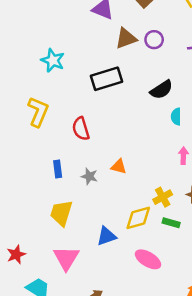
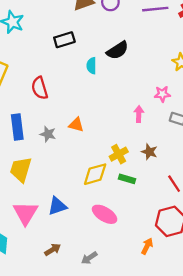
black rectangle: (106, 79) -> (64, 40), size x0.7
cyan semicircle: (176, 117) -> (92, 66), moved
blue rectangle: (58, 169) -> (17, 127), size x1.5
blue triangle: (106, 236) -> (57, 206), moved

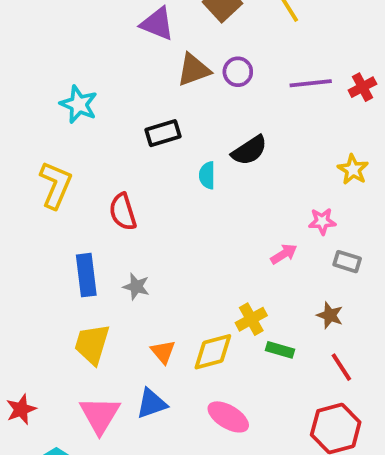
pink arrow: (139, 114) -> (284, 254), turned 56
orange triangle: (76, 125) -> (163, 352), moved, turned 35
brown star: (149, 152) -> (330, 315), moved
green rectangle: (127, 179) -> (280, 350), moved

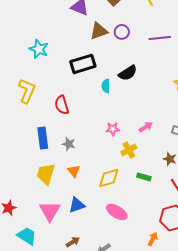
black rectangle: (163, 133) -> (83, 64), size x1.4
pink star: (322, 221) -> (113, 129), moved
yellow cross: (251, 319) -> (129, 150), moved
orange triangle: (163, 352) -> (74, 171), moved

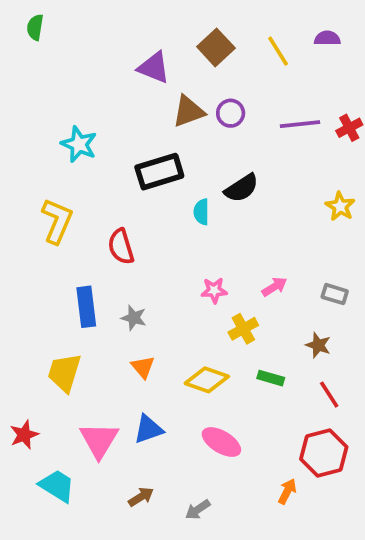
yellow trapezoid: (46, 174) -> (64, 373), moved
yellow diamond: (109, 178) -> (207, 380), turned 35

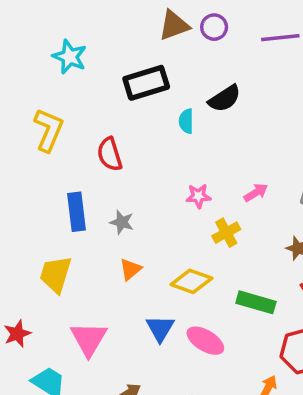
orange triangle: (143, 367) -> (130, 269), turned 30
green rectangle: (271, 378) -> (256, 302), moved, size x1.5
blue triangle: (148, 429) -> (160, 328), moved, turned -40

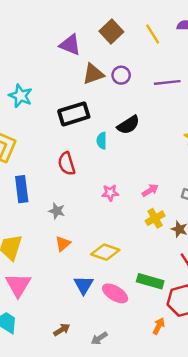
red semicircle: (110, 154) -> (67, 164), moved
blue rectangle: (77, 212) -> (22, 189), moved
yellow cross: (226, 233) -> (155, 218), moved
green rectangle: (256, 302) -> (150, 281), moved
pink triangle: (89, 339) -> (18, 285), moved

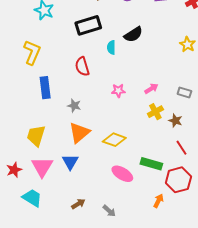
orange triangle: (63, 244) -> (79, 133), size x1.6
blue triangle: (84, 285) -> (70, 162), moved
gray arrow: (99, 338) -> (109, 211), turned -104

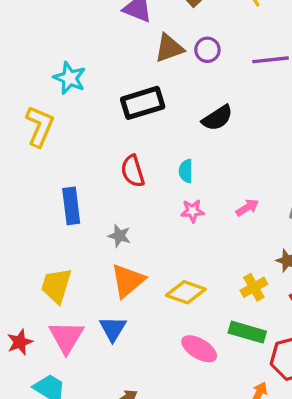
cyan semicircle: (111, 47) -> (186, 171), moved
yellow L-shape: (32, 52) -> (40, 126), moved
yellow cross: (155, 112) -> (254, 287), moved

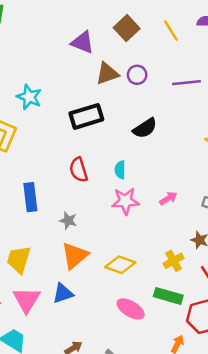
pink star: (192, 211) -> (125, 201), size x1.5
blue triangle: (113, 329) -> (63, 293), turned 40

